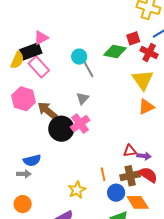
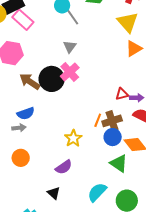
brown arrow: (47, 110) -> (30, 81), moved
orange line: (103, 174) -> (98, 120), turned 40
brown cross: (130, 176) -> (112, 121), moved

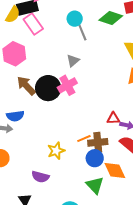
orange line: (98, 120) -> (84, 138), turned 32
purple semicircle: (64, 167) -> (40, 177), turned 36

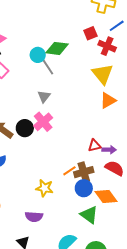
green diamond: (111, 18) -> (57, 48), moved
black circle: (48, 88) -> (25, 128), size x0.7
yellow star: (56, 151) -> (44, 188), turned -30

